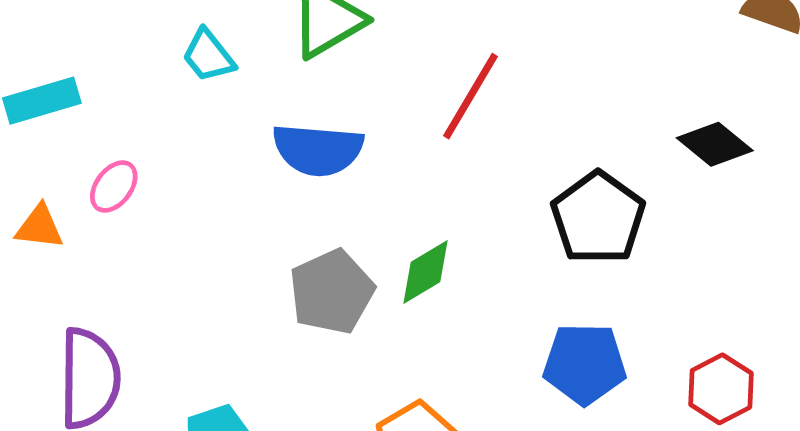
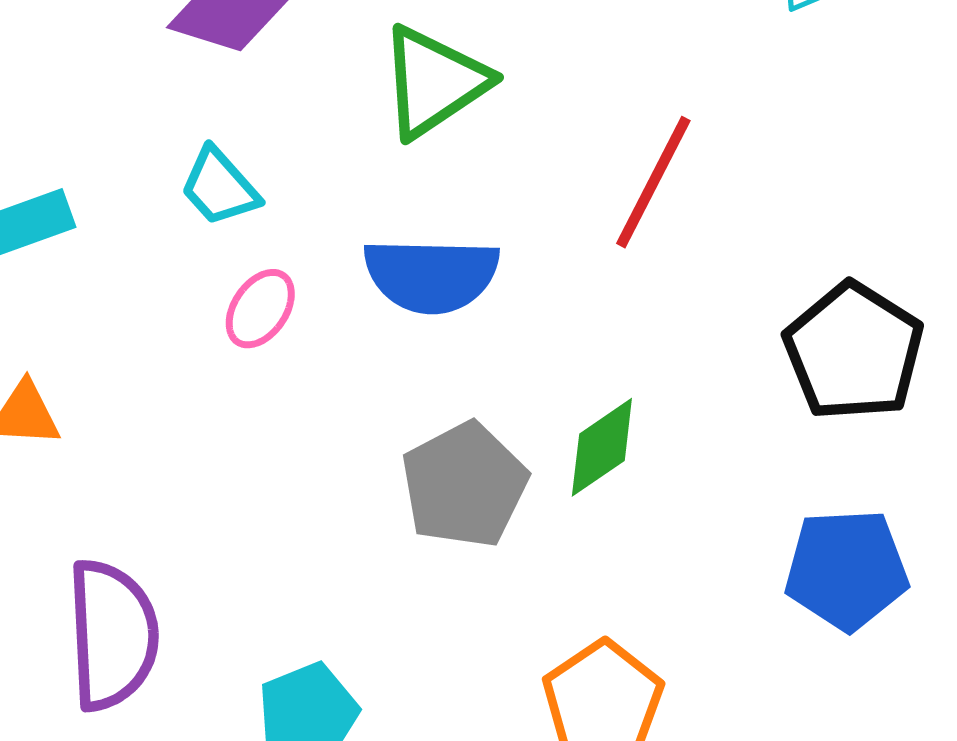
cyan trapezoid: (208, 56) -> (220, 187), moved
pink ellipse: (114, 187) -> (260, 309), moved

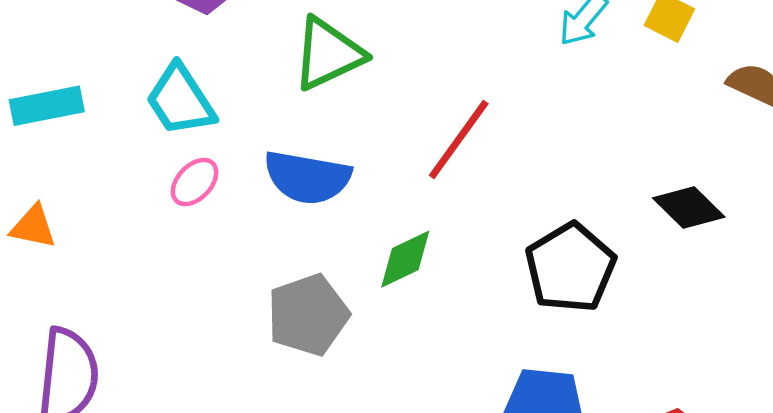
cyan trapezoid: (220, 187) -> (180, 100), size x1.4
green diamond: (602, 447) -> (405, 259), moved

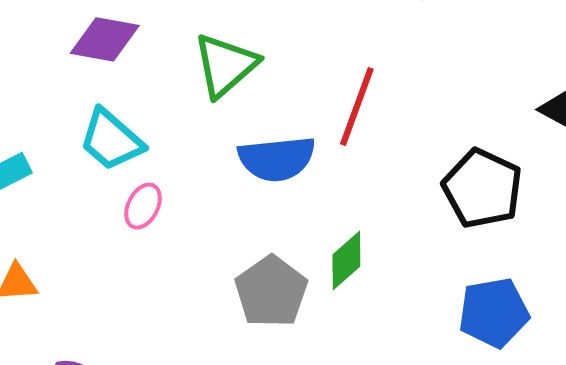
blue semicircle: (307, 177) -> (277, 159), moved
green diamond: (405, 259) -> (346, 260), moved

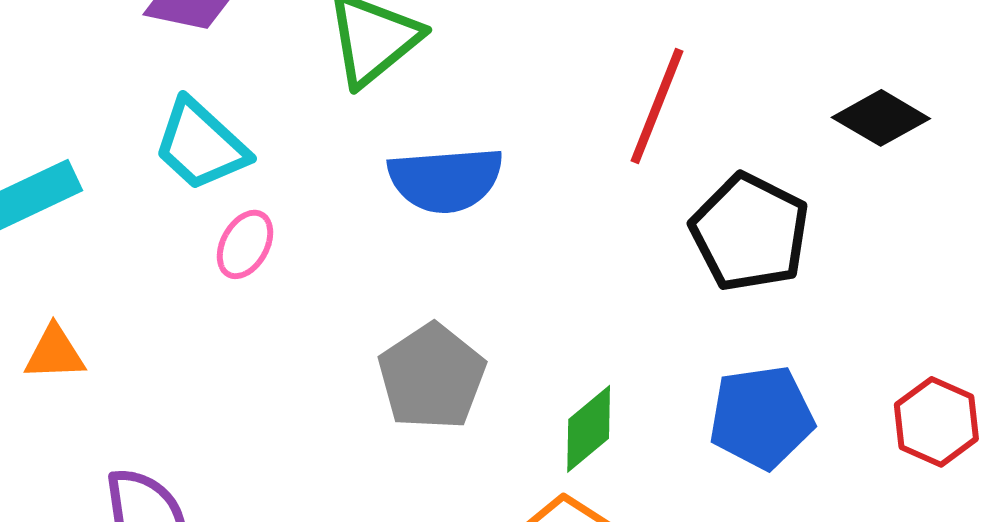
red line: (357, 107) -> (657, 106), moved
green diamond: (346, 260) -> (589, 429), moved

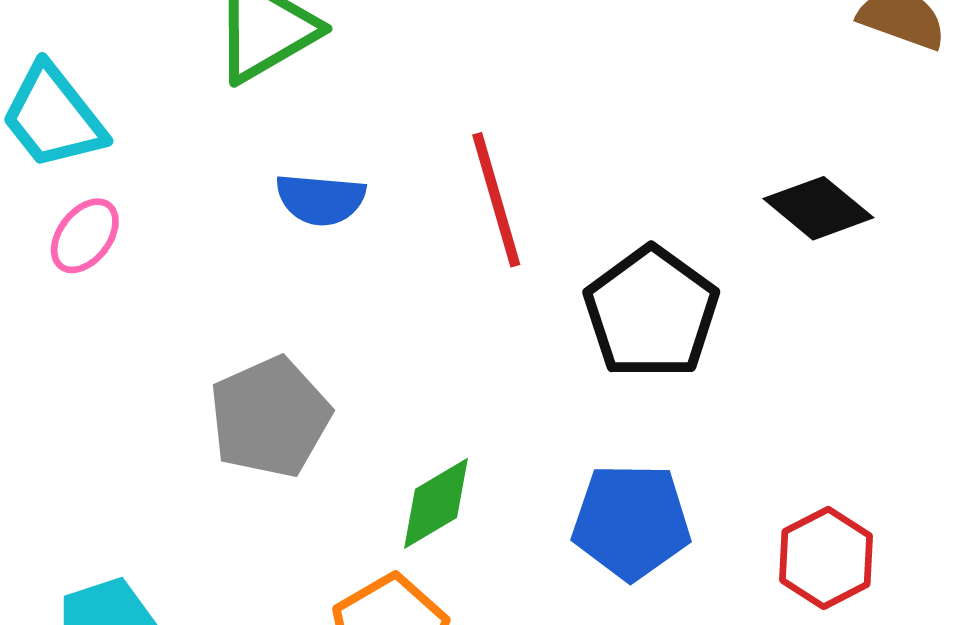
red line: (657, 106) -> (496, 200), moved, turned -47
blue semicircle: (446, 180) -> (321, 199), size x0.7

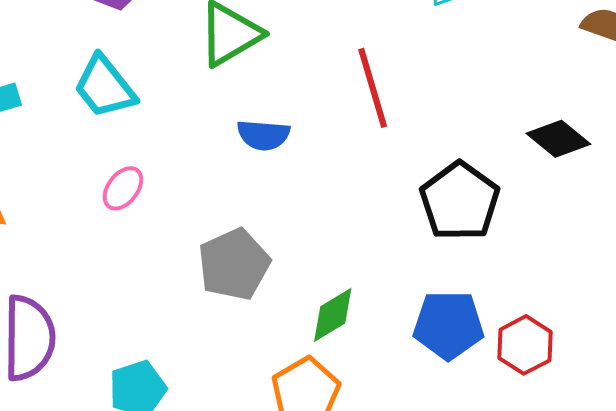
red line: (496, 200) -> (373, 88), moved
pink ellipse: (85, 236) -> (123, 188), moved
red hexagon: (826, 558) -> (525, 345), moved

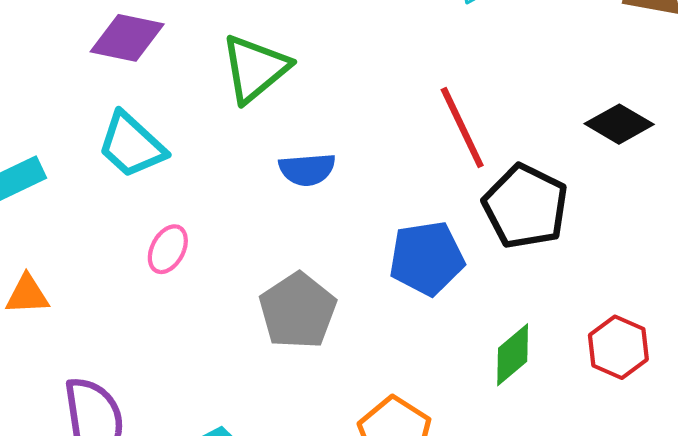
red line: (373, 88) -> (462, 127), moved
green diamond: (333, 315) -> (513, 355), moved
blue pentagon: (448, 325) -> (427, 258), moved

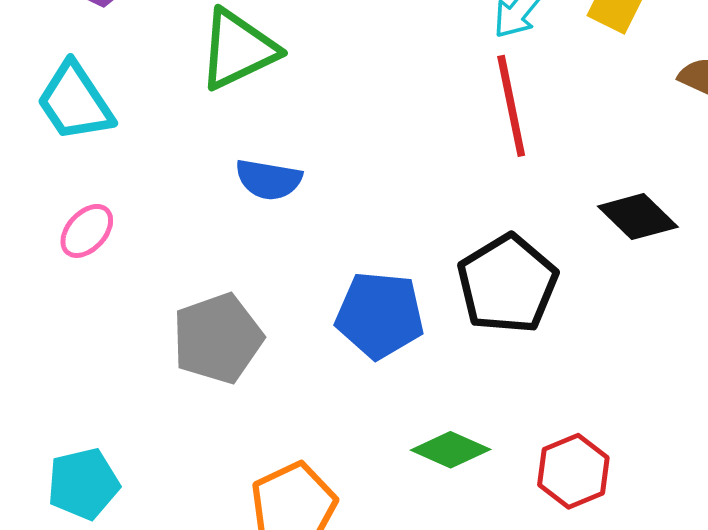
red line: (462, 127) -> (511, 106), moved
green diamond: (513, 355) -> (451, 450), turned 50

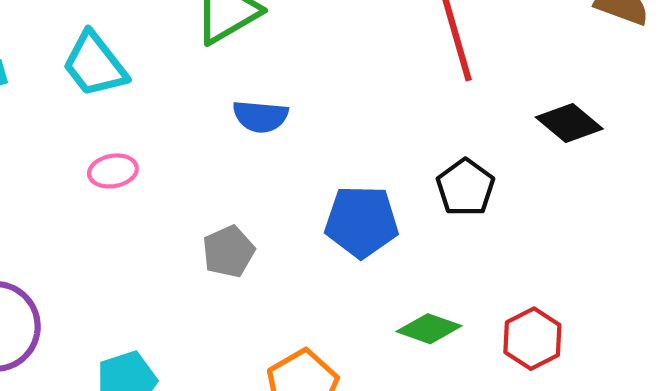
pink ellipse: (87, 231) -> (113, 171), turned 42
black pentagon: (507, 284) -> (465, 187), size x0.7
gray pentagon: (218, 338) -> (229, 251), size x0.7

